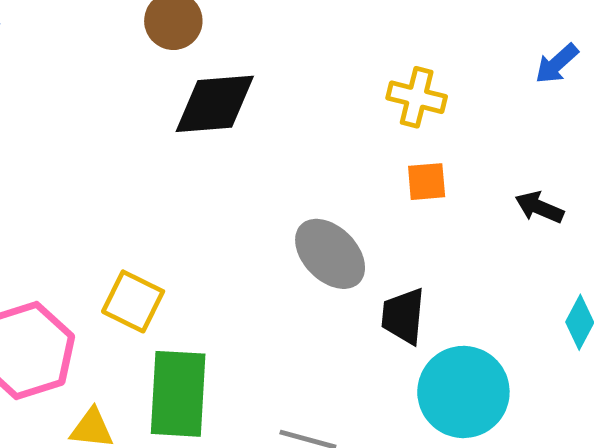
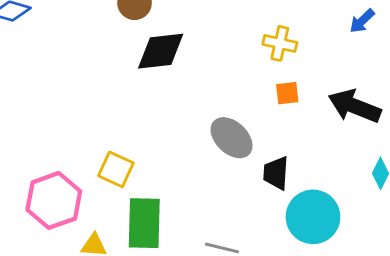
black arrow: (539, 207) -> (354, 106), size x1.8

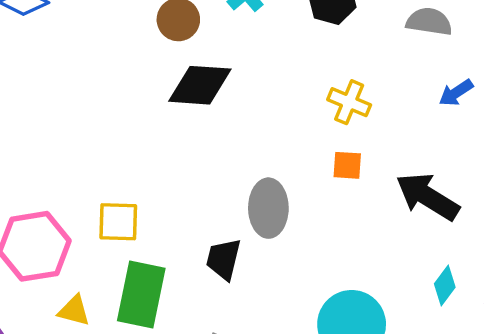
gray ellipse: (232, 138) -> (268, 208), turned 36
yellow square: (116, 169) -> (118, 222), turned -33
black trapezoid: (276, 173) -> (224, 259), moved

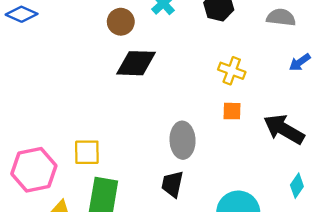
black trapezoid: (224, 259) -> (172, 184), moved

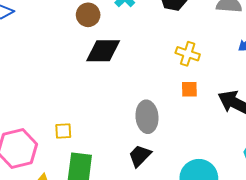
yellow square: (87, 152) -> (63, 131), size x0.7
black trapezoid: (172, 184) -> (140, 156), turned 35

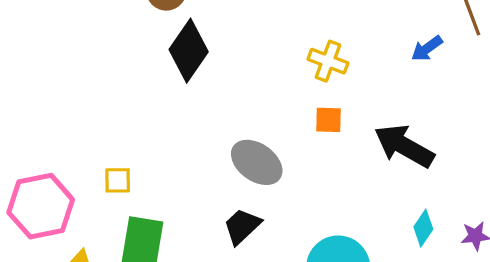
black diamond: (103, 51) -> (189, 51), turned -57
gray ellipse: (147, 117) -> (257, 162), turned -52

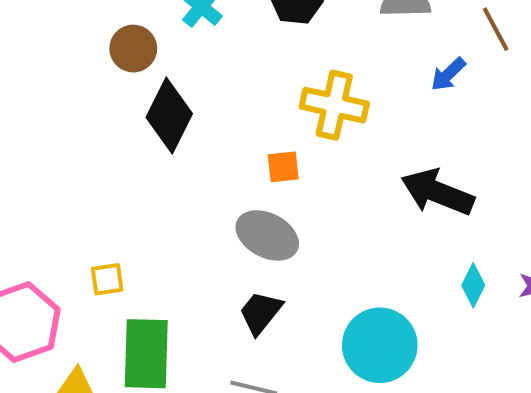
yellow cross: (328, 61) -> (334, 105), size x1.4
orange square: (328, 120) -> (283, 167), moved

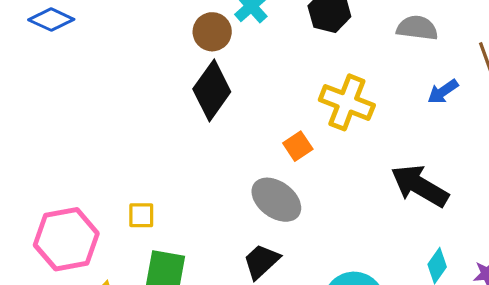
brown circle: (133, 49) -> (212, 32), moved
orange square: (283, 167) -> (298, 146), turned -36

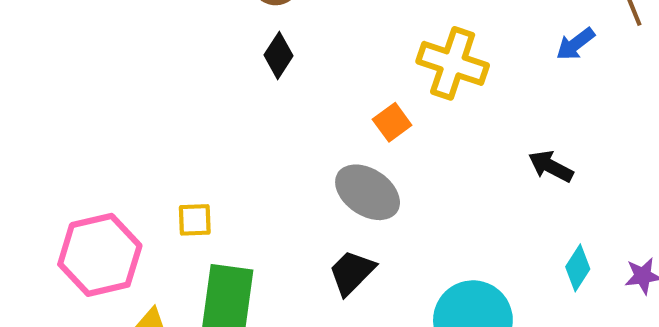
black diamond: (212, 90) -> (279, 55), size x0.6
black arrow: (420, 186) -> (551, 166), size x0.6

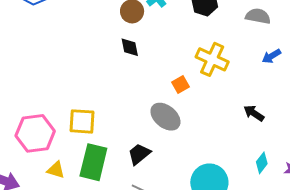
black diamond: (279, 55) -> (130, 47), turned -50
yellow square: (195, 220) -> (82, 121), size x1.6
black trapezoid: (352, 272) -> (139, 154), moved

